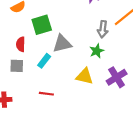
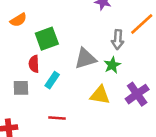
red semicircle: (21, 44) -> (34, 64), moved
gray triangle: (62, 44) -> (85, 59), moved

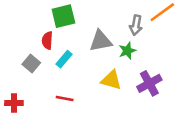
gray square: (21, 88) -> (31, 63), turned 35

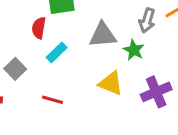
green star: (127, 51) -> (134, 50), turned -30
gray square: (31, 63) -> (15, 69), moved

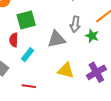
gray arrow: (147, 20) -> (75, 24), moved
green star: (134, 50) -> (92, 36), moved

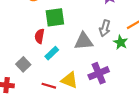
yellow triangle: (66, 70) -> (69, 80), moved
purple cross: (96, 72) -> (99, 73), moved

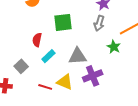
green square: (55, 17) -> (63, 22), moved
gray arrow: (105, 28) -> (99, 23), moved
gray triangle: (84, 41) -> (78, 56), moved

